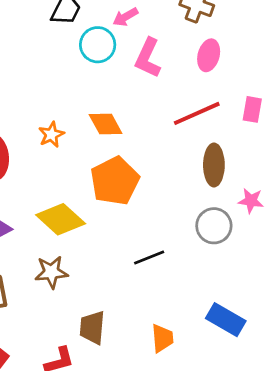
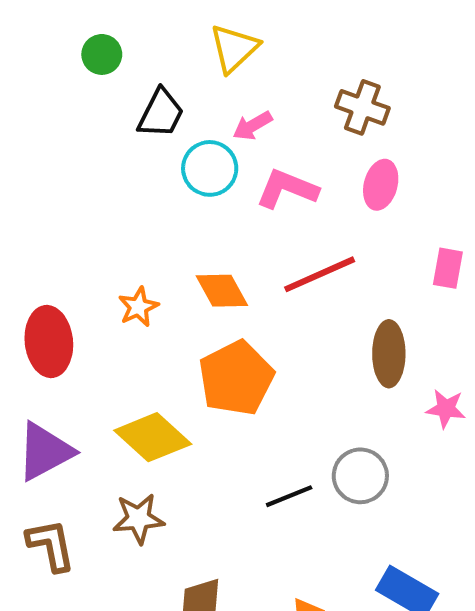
pink L-shape: (148, 58) -> (287, 189), turned 87
red line: (197, 113) -> (320, 274), moved
gray circle: (214, 226) -> (360, 476), moved

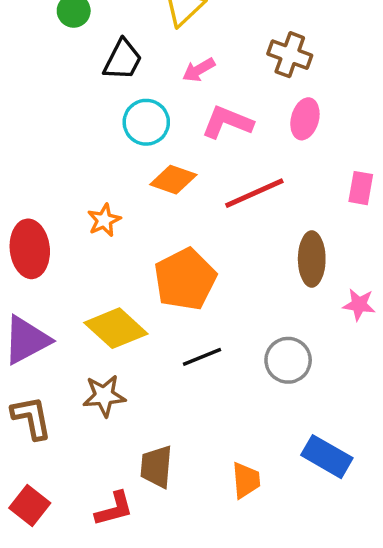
cyan circle: (210, 168) -> (146, 122), moved
orange diamond: (222, 291) -> (173, 180), moved, turned -42
black line: (289, 496) -> (202, 357), moved

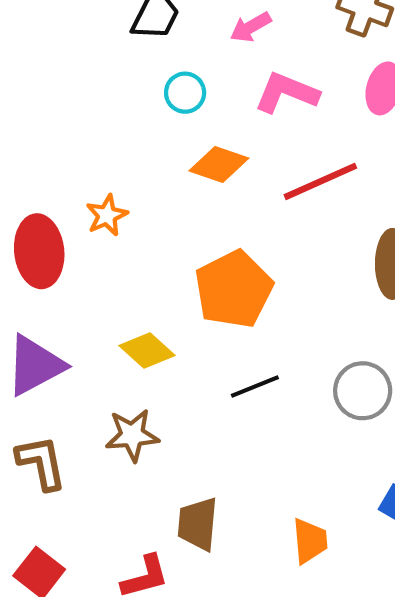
cyan circle: (146, 122) -> (185, 93), size x0.7
orange star: (104, 220) -> (107, 215), moved
yellow diamond: (116, 328) -> (147, 351), size x0.7

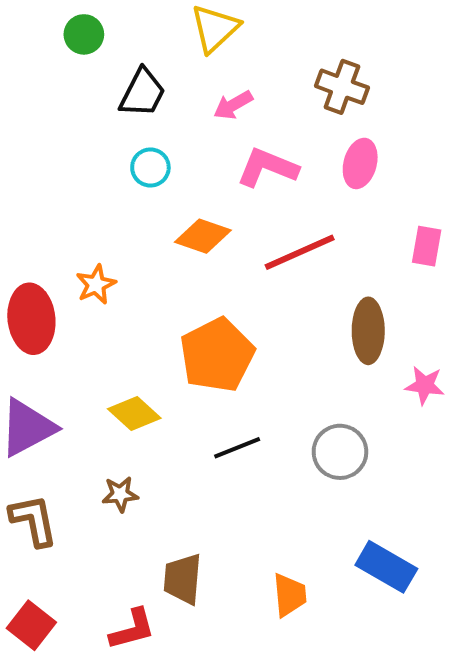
cyan circle: (185, 93) -> (150, 168), moved
brown star: (132, 435) -> (120, 494), size x0.7

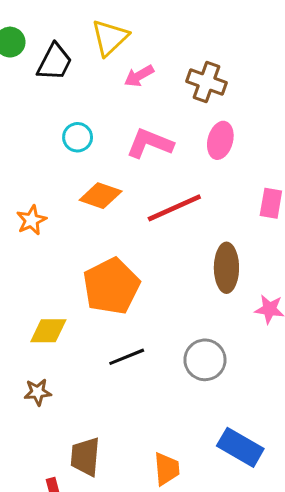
black trapezoid: (142, 93) -> (55, 62), moved
pink arrow: (233, 105) -> (139, 76), moved
cyan circle: (150, 168) -> (78, 137), moved
orange star: (96, 284) -> (31, 220), moved
yellow diamond: (134, 414) -> (48, 331), turned -42

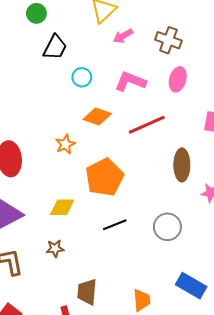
black trapezoid: (55, 62) -> (55, 47), moved
orange star: (31, 220) -> (65, 144), moved

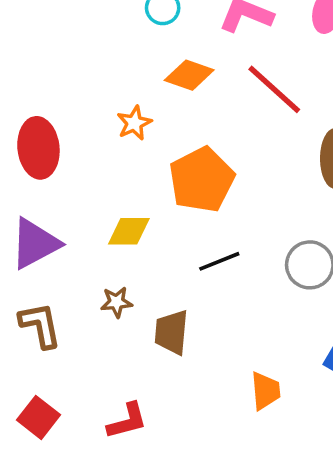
red line: (147, 125) -> (274, 89), turned 66
brown trapezoid: (87, 292) -> (171, 332), moved

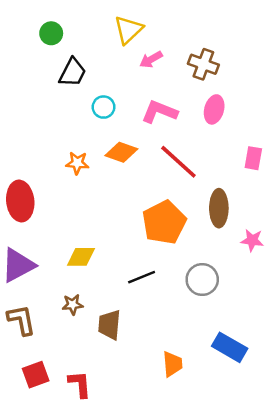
orange star: (134, 123) -> (77, 163), moved, turned 30
orange pentagon: (202, 180) -> (164, 222), moved
red square: (38, 417) -> (36, 375), moved, turned 32
red L-shape: (127, 421) -> (80, 384), turned -80

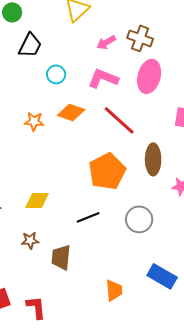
pink arrow: (151, 59) -> (106, 42), moved
pink ellipse: (214, 109) -> (149, 76), size x1.4

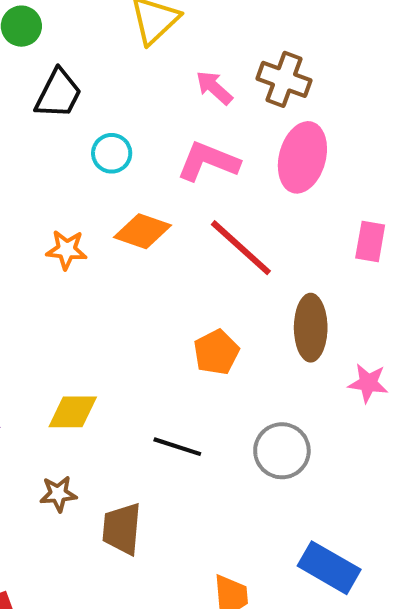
pink arrow: (106, 42) -> (214, 88), turned 72
orange pentagon: (107, 171) -> (216, 352), size x0.6
black line: (88, 217) -> (177, 447), turned 40

